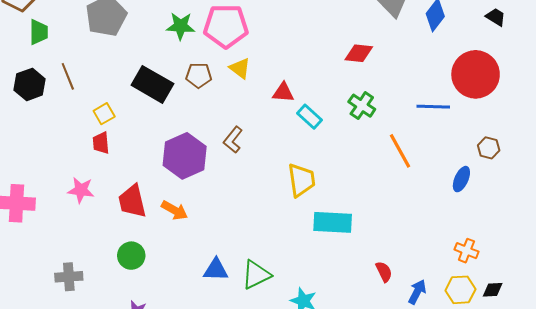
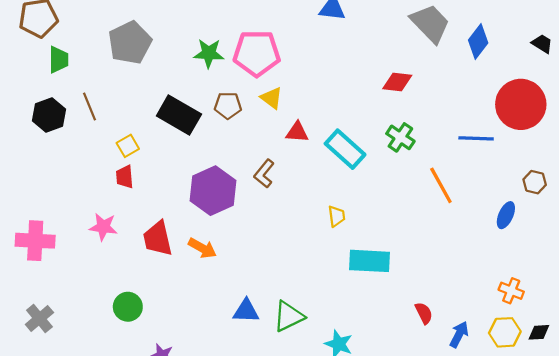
red triangle: (283, 92) -> (297, 132), moved
cyan rectangle: (309, 117) -> (345, 149), size x1.5
yellow trapezoid: (301, 180) -> (337, 216), size x0.6
green circle: (131, 256) -> (128, 307), moved
gray cross: (69, 277) -> (39, 318), moved, turned -36

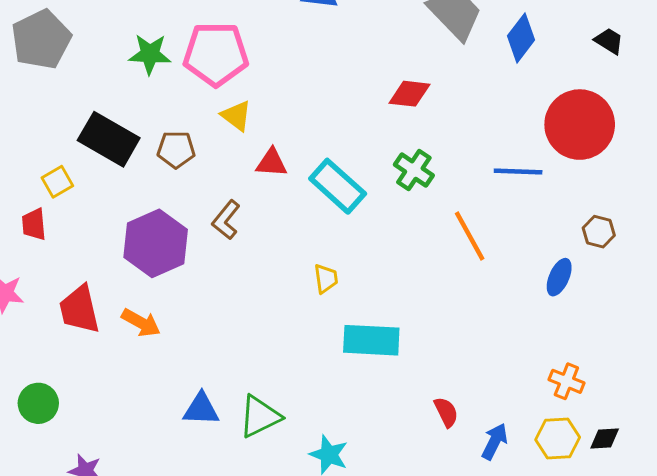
brown pentagon: (228, 105) -> (176, 149), moved
yellow square: (128, 146) -> (57, 182), moved

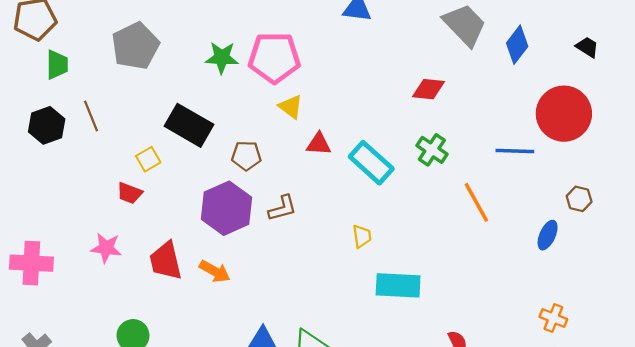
brown pentagon: (176, 149) -> (246, 156), moved
brown L-shape: (226, 220) -> (282, 208), moved, turned -144
red trapezoid: (34, 224) -> (130, 193), turned -64

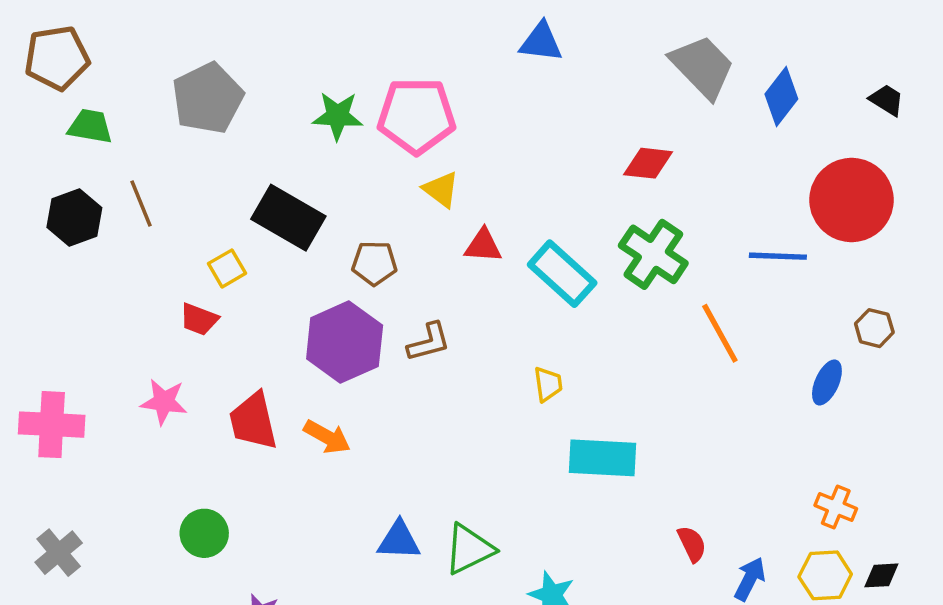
green trapezoid: (57, 65) -> (90, 126), turned -80
green cross: (432, 150) -> (653, 254), size x1.4

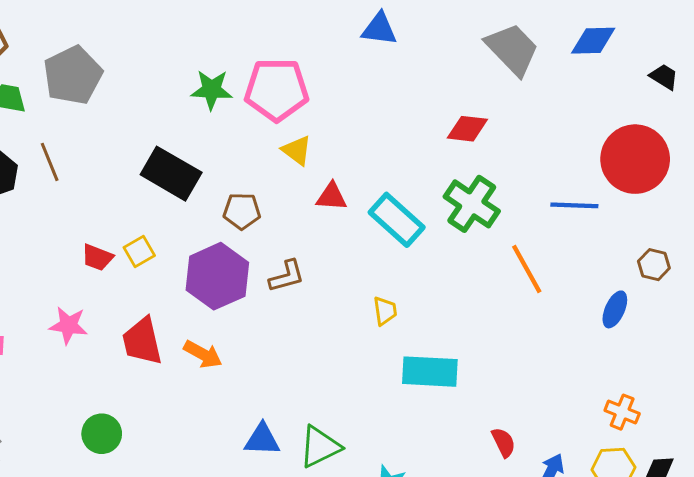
blue diamond: (781, 96) -> (593, 41), moved, turned 51
gray pentagon: (208, 98) -> (73, 75), moved
yellow square: (227, 268) -> (139, 252), moved

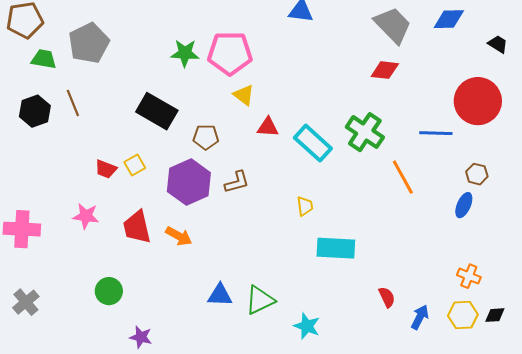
red diamond: (467, 129) -> (385, 70), moved
brown hexagon: (654, 265) -> (477, 174), moved

